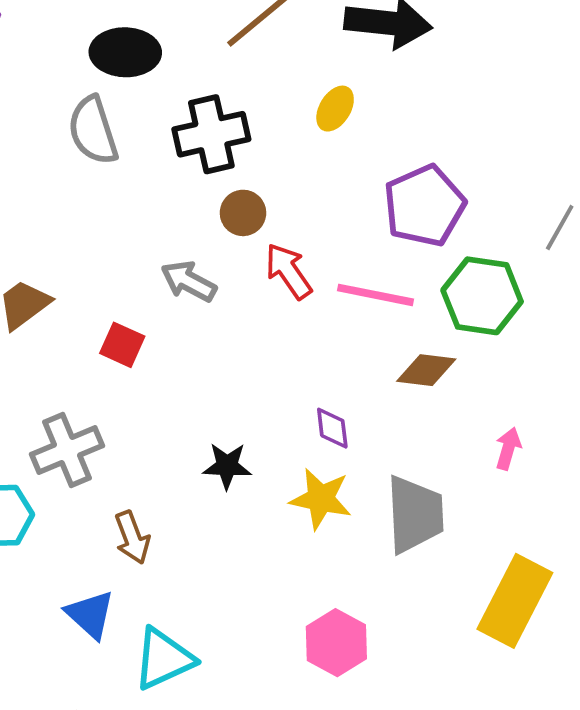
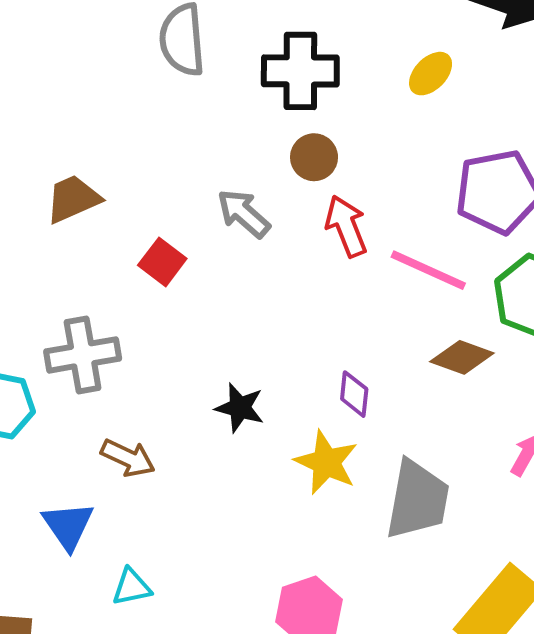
brown arrow: (132, 538) -> (128, 458), turned -57
cyan triangle: (164, 659) -> (132, 587), size x0.6

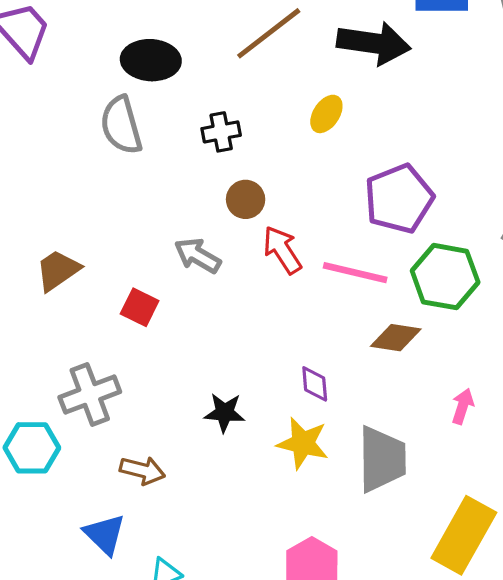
black cross: (300, 71) -> (221, 132), size x0.6

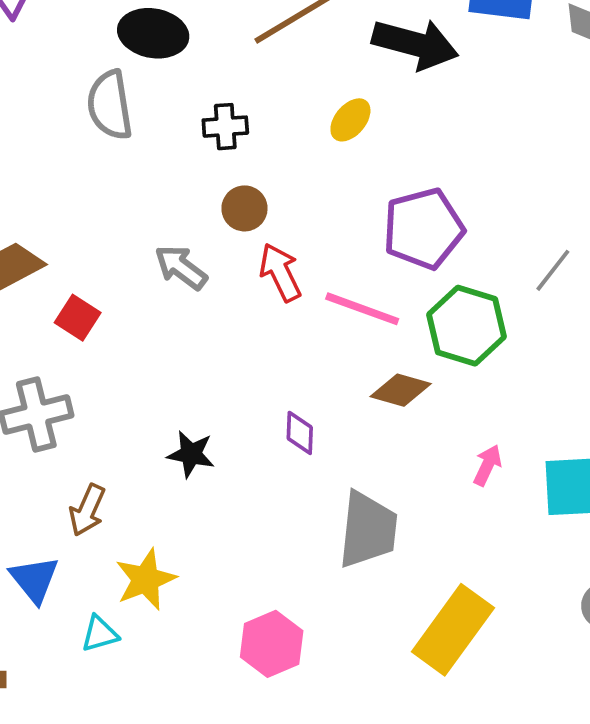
red square: (140, 307) -> (78, 318), moved
pink arrow: (463, 406) -> (487, 465), moved
yellow star: (303, 443) -> (146, 579), moved, turned 30
brown arrow: (142, 470) -> (87, 510), turned 93

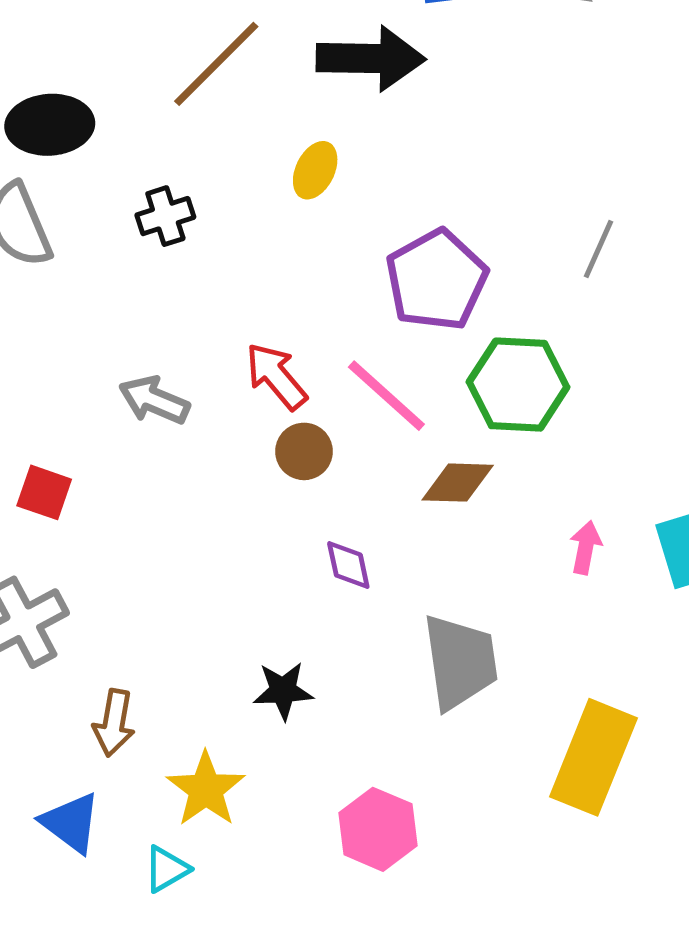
brown circle: (244, 208) -> (304, 451), moved
gray line: (553, 270) -> (599, 249), moved
pink line: (362, 309) -> (386, 396), turned 36
black star: (191, 454) -> (283, 691), moved

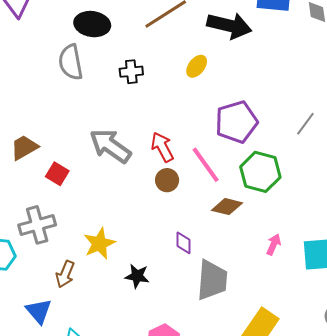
gray arrow: (154, 400) -> (110, 146), size x1.5
purple diamond: (348, 565) -> (184, 243), moved
yellow star: (206, 789) -> (99, 244), moved

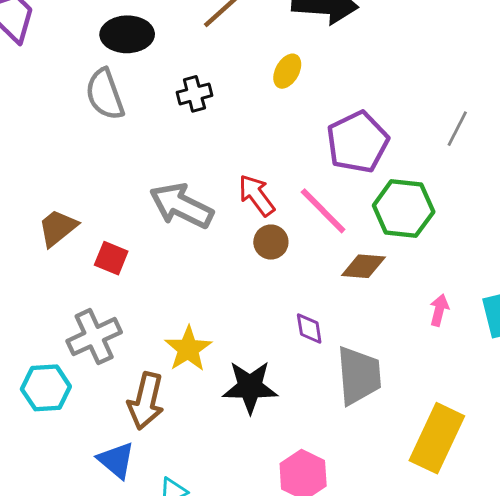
brown arrow: (65, 274) -> (146, 401), size x1.4
black star: (137, 276) -> (250, 387), size x1.5

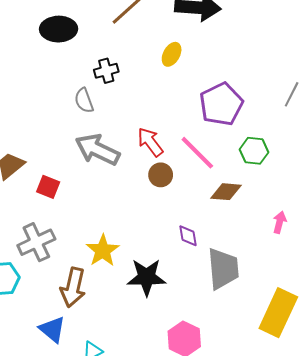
gray semicircle: (105, 94) -> (84, 100), moved, size x0.7
green hexagon: (404, 209) -> (254, 151), size x0.7

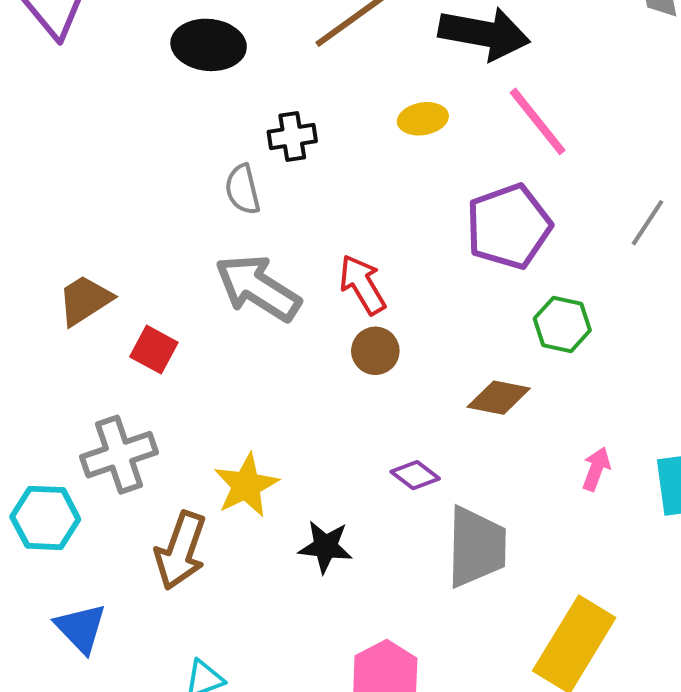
yellow ellipse: (172, 54) -> (423, 119), turned 45
pink line: (197, 153) -> (538, 121), moved
purple diamond: (188, 236) -> (415, 475), turned -50
black star: (146, 277) -> (325, 547), size x0.7
blue triangle: (52, 329) -> (81, 628), moved

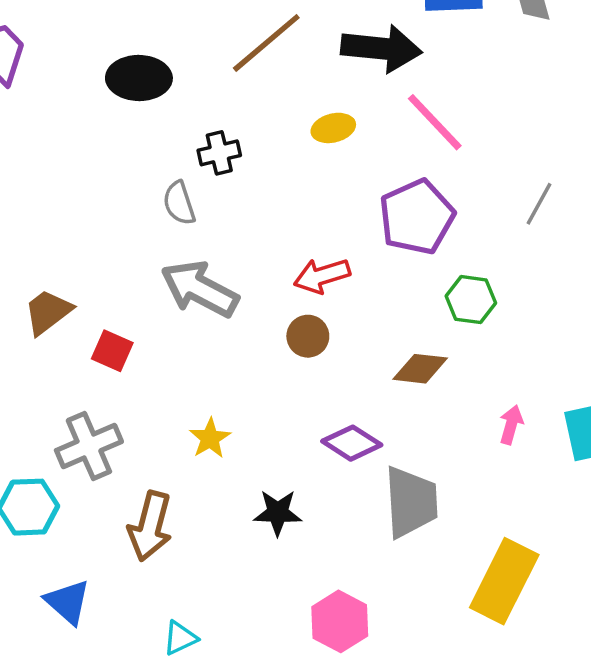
red arrow: (362, 285) -> (322, 276), moved, turned -72
purple diamond: (415, 475) -> (352, 443), size x1.4
yellow star: (246, 485) -> (210, 438), moved, size x0.7

